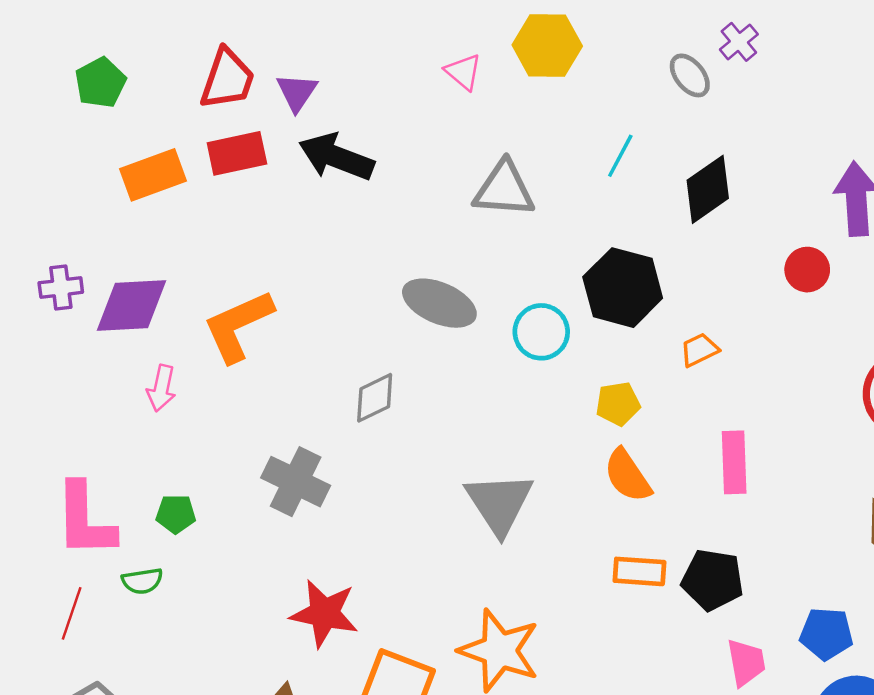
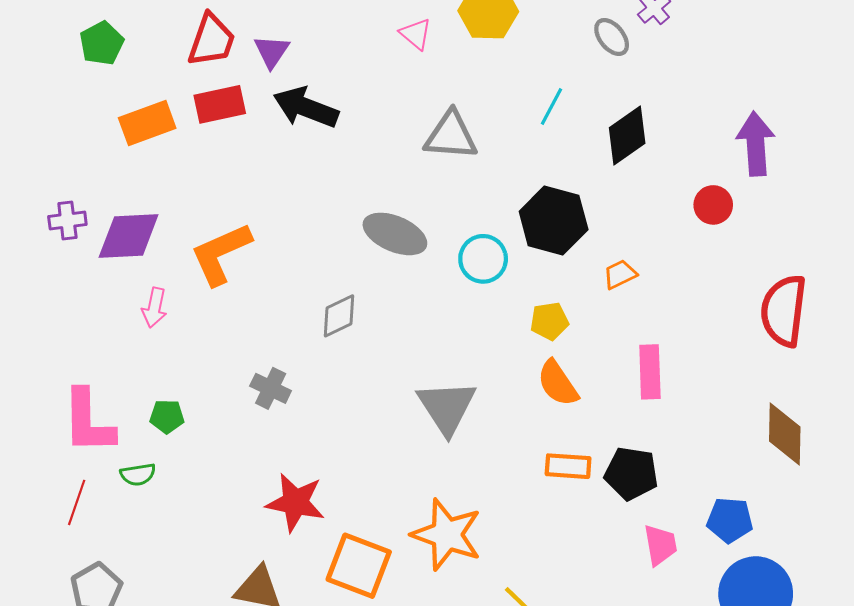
gray cross: (296, 482) -> (271, 388), size x0.7

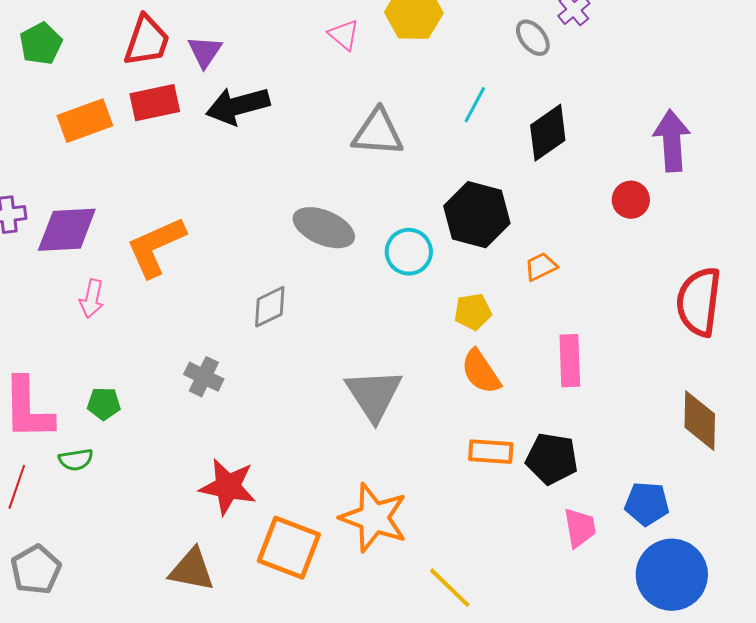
black arrow: (306, 107) -> (238, 106), turned -36

